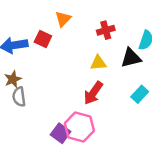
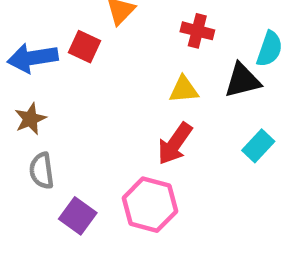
red cross: (106, 30) -> (197, 31), turned 30
gray semicircle: (19, 97) -> (42, 171), moved
purple square: (61, 133) -> (78, 216), moved

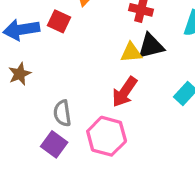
black triangle: (242, 80) -> (151, 46), moved
gray semicircle: (42, 171) -> (62, 113), moved

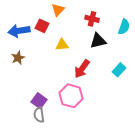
yellow triangle: (131, 53) -> (62, 45), moved
gray semicircle: (62, 113) -> (39, 115), moved

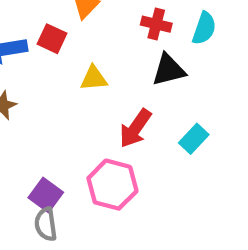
cyan semicircle: (124, 27) -> (204, 28), moved
cyan rectangle: (119, 70) -> (194, 139), moved

